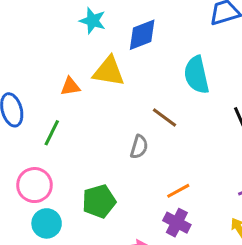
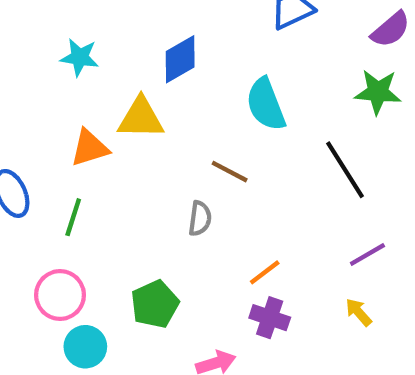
cyan star: (93, 21) -> (80, 57), moved
orange triangle: (70, 86) -> (90, 148), size x1.4

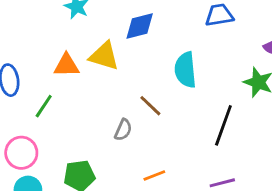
black line: (345, 170) -> (223, 125), turned 36

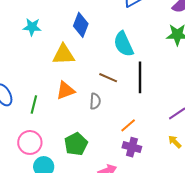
blue diamond: (140, 26) -> (81, 25), turned -35
orange triangle: (67, 65) -> (66, 90), moved
black line: (223, 125) -> (140, 77), moved

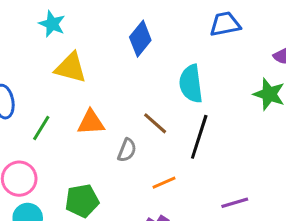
cyan star: (32, 27) -> (52, 24), moved
yellow triangle: (64, 55) -> (71, 68), moved
orange line: (128, 125) -> (164, 183), moved

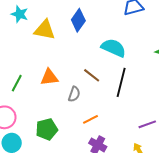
yellow triangle: (71, 68) -> (45, 30), moved
cyan semicircle: (191, 84) -> (114, 48), turned 125
orange line: (164, 183) -> (90, 119), moved

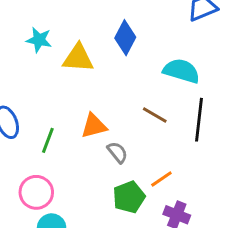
gray semicircle: (74, 94) -> (117, 152), moved, turned -49
green pentagon: (47, 129) -> (129, 197), moved

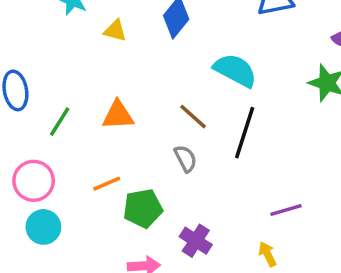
yellow triangle: (78, 58) -> (115, 31), size x0.6
gray semicircle: (117, 152) -> (185, 159), moved
orange line: (161, 179) -> (107, 184), moved

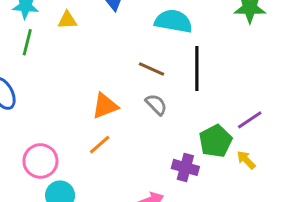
orange triangle: (118, 115) -> (105, 106), moved
green line: (60, 122) -> (27, 42), moved
green pentagon: (143, 208) -> (216, 141), moved

